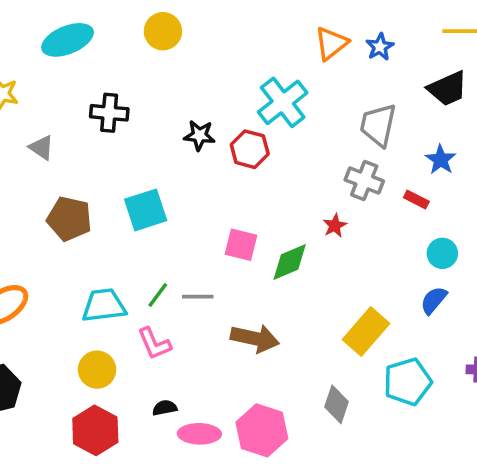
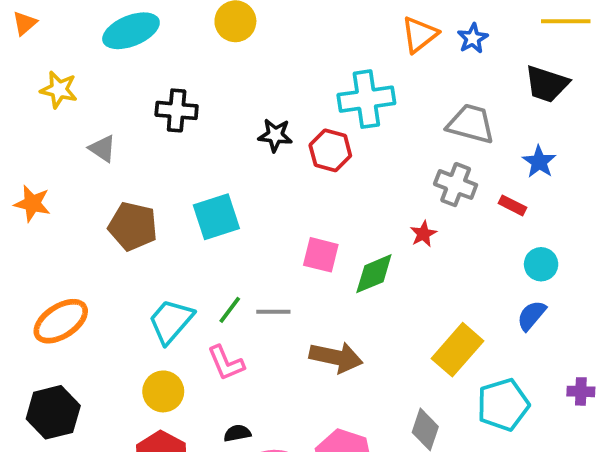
black trapezoid: (448, 88) -> (547, 84), turned 42
cyan cross: (283, 102) -> (366, 99), turned 30
gray trapezoid: (378, 125) -> (471, 124), turned 93
cyan trapezoid: (104, 305) -> (171, 321), turned -42

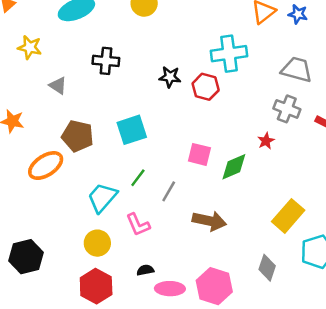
blue star: (473, 38) -> (298, 14), turned -30
green line: (230, 310) -> (138, 178), moved
gray line: (273, 312) -> (169, 191), turned -60
orange ellipse: (61, 321) -> (46, 166), moved

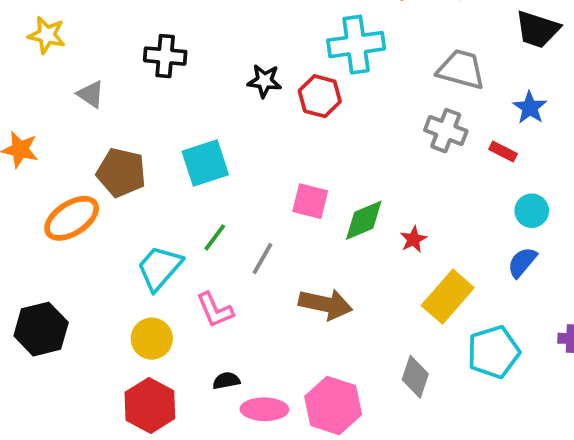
red star: (266, 141) -> (413, 239), moved
black hexagon: (26, 257) -> (41, 329), moved

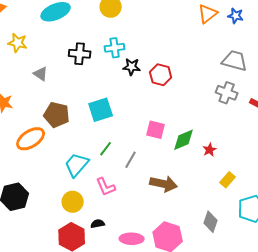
cyan cross: (356, 45) -> (115, 48), moved, size x0.7
yellow rectangle: (448, 297) -> (228, 180), size x0.6
black semicircle: (226, 381) -> (98, 224), moved

